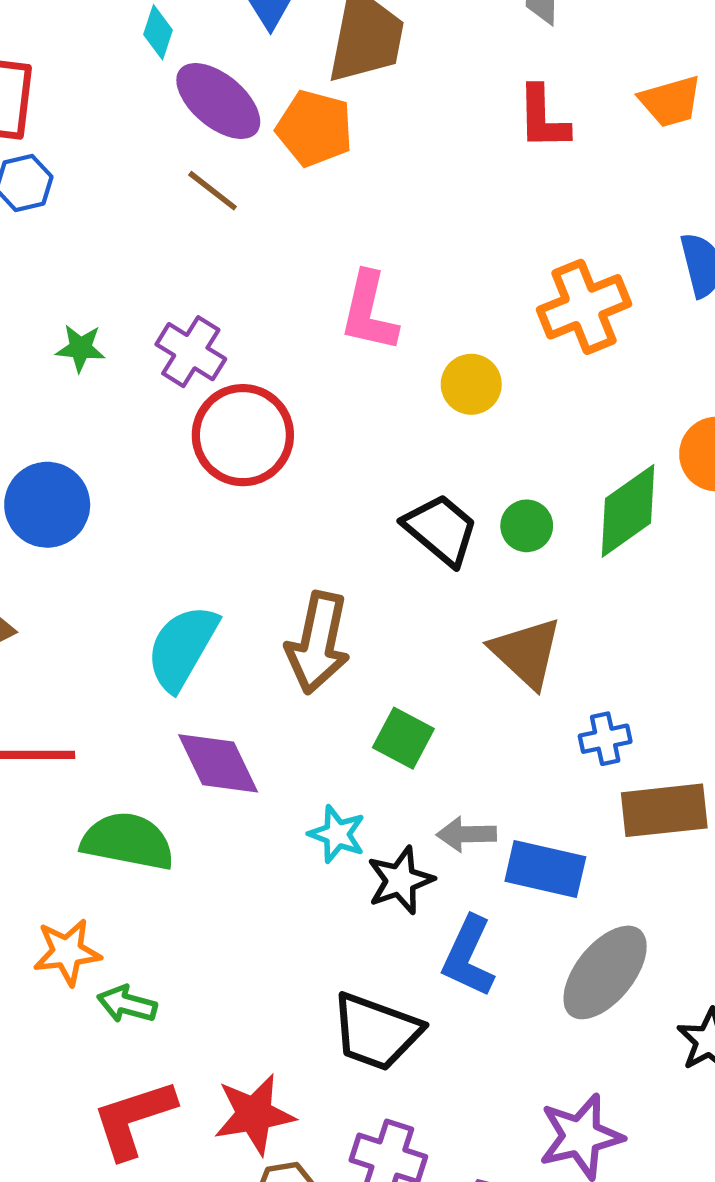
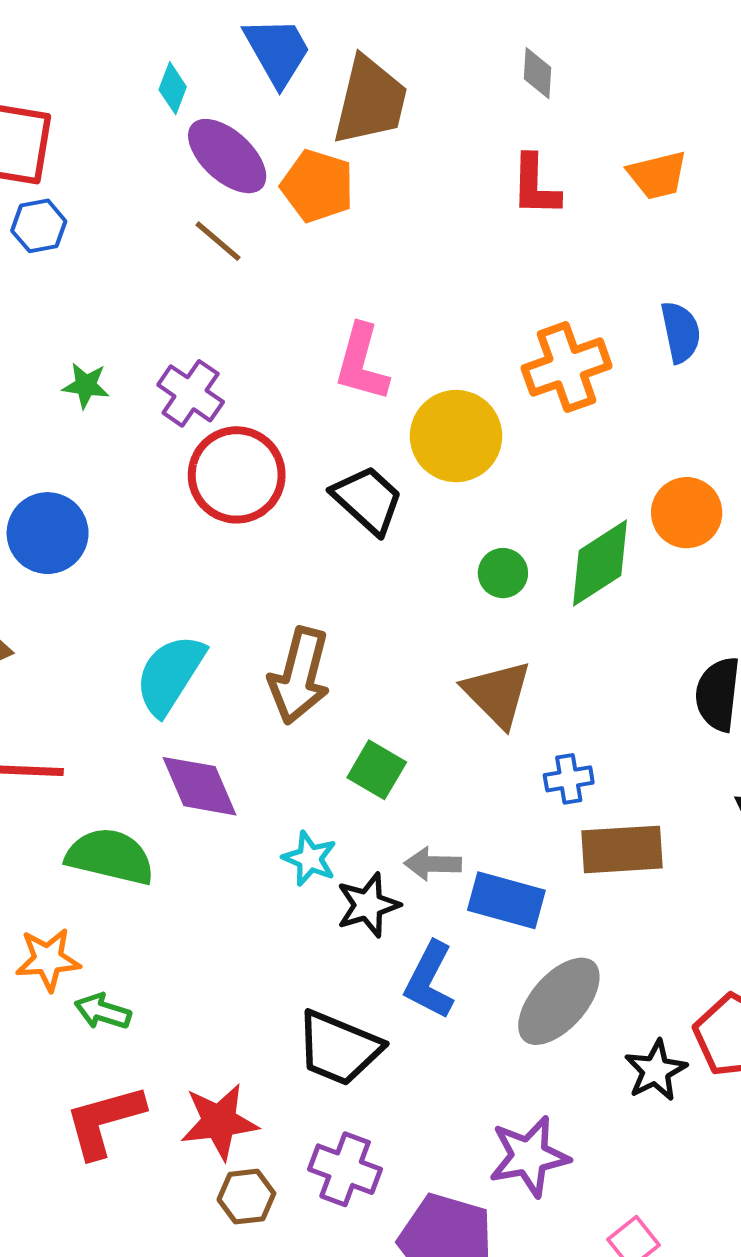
yellow circle: (471, 384) -> (456, 436), size x1.6
black trapezoid: (441, 529) -> (368, 500), moved

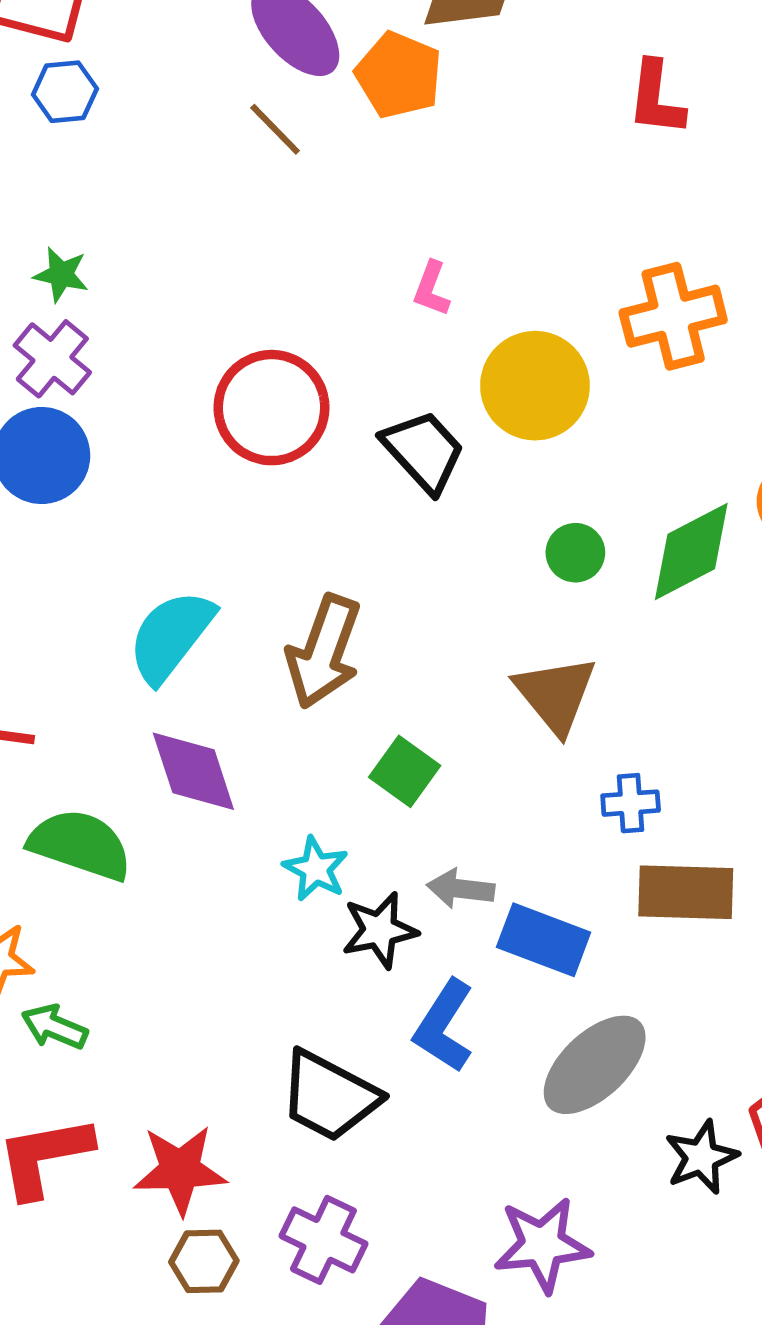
pink L-shape: (362, 363) -> (431, 289), size x0.6
green star: (86, 385) -> (61, 275), moved
purple cross: (191, 393) -> (52, 359), moved

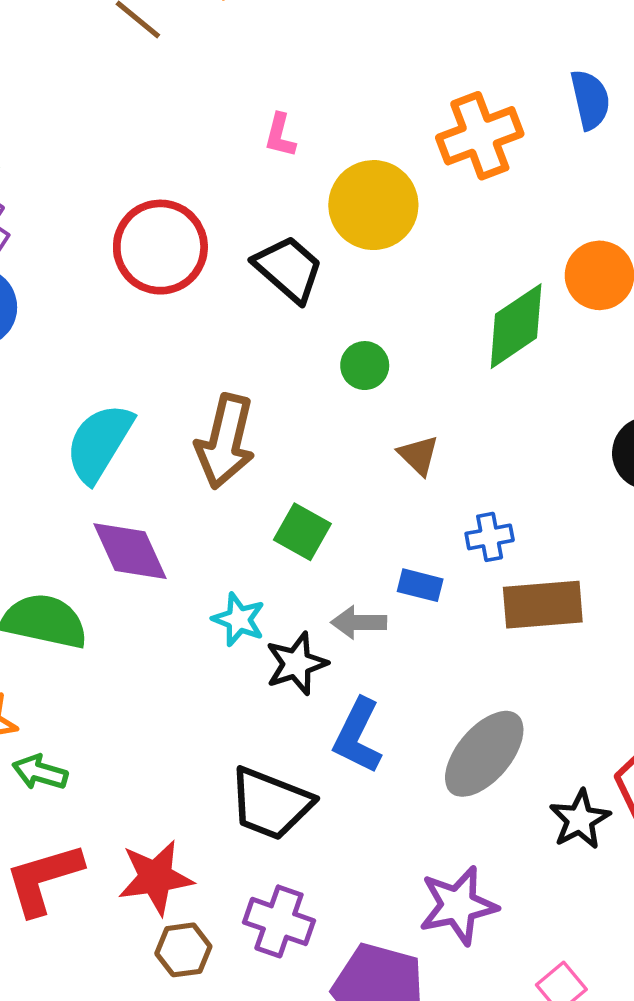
green circle: (575, 553) -> (365, 366), moved
brown triangle: (556, 694) -> (418, 455), size x0.6
blue rectangle: (544, 940) -> (420, 585), moved, size x0.6

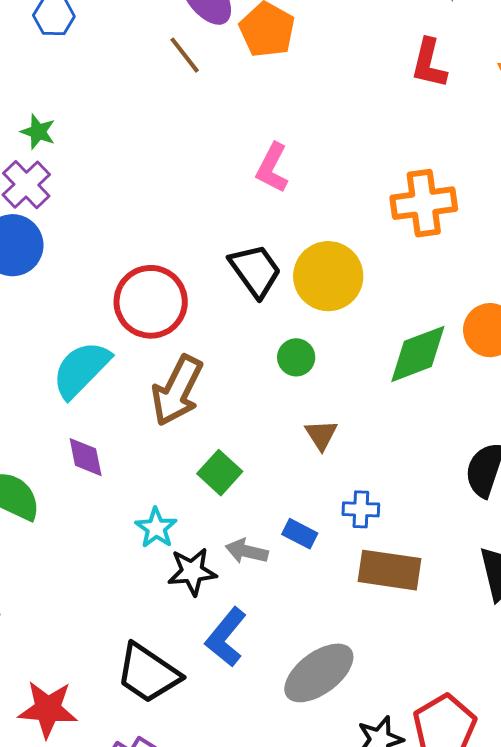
pink L-shape: (280, 135) -> (272, 168), size x1.4
yellow circle: (373, 205) -> (328, 276), moved
red circle: (160, 247) -> (151, 302), moved
purple diamond: (130, 551) -> (86, 457), size x0.7

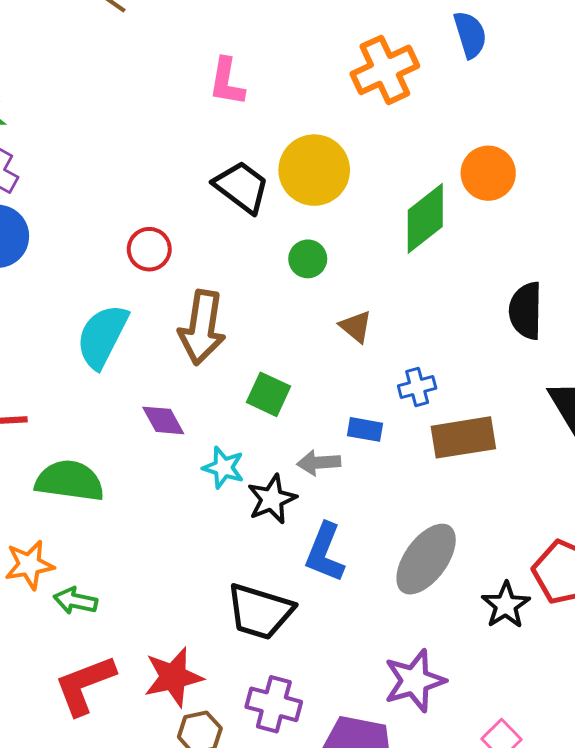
red circle: (151, 302) -> (149, 249), size x0.6
purple diamond: (86, 457) -> (163, 420), moved

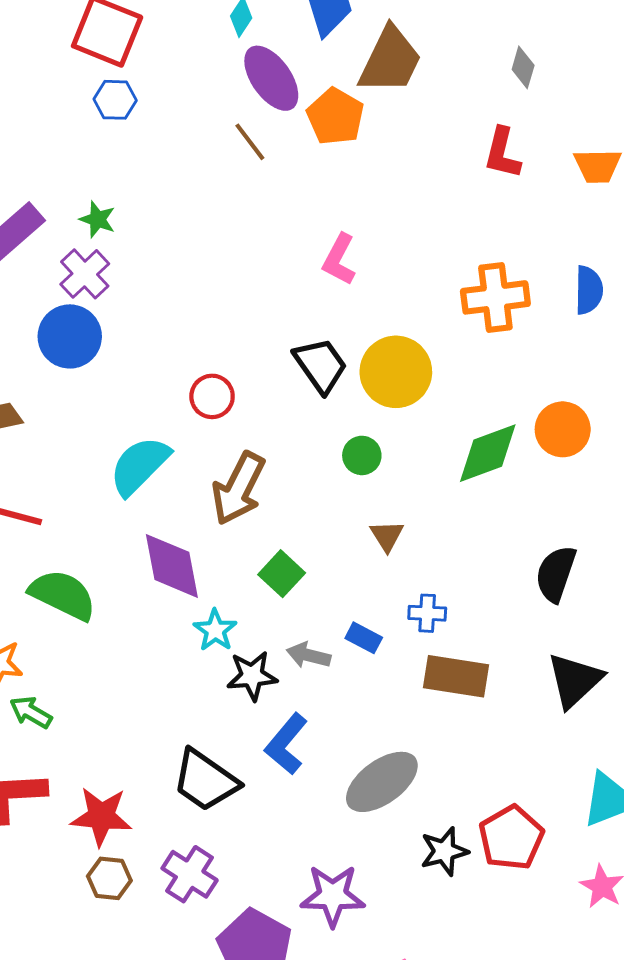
purple diamond: (163, 420) -> (172, 566), size x1.6

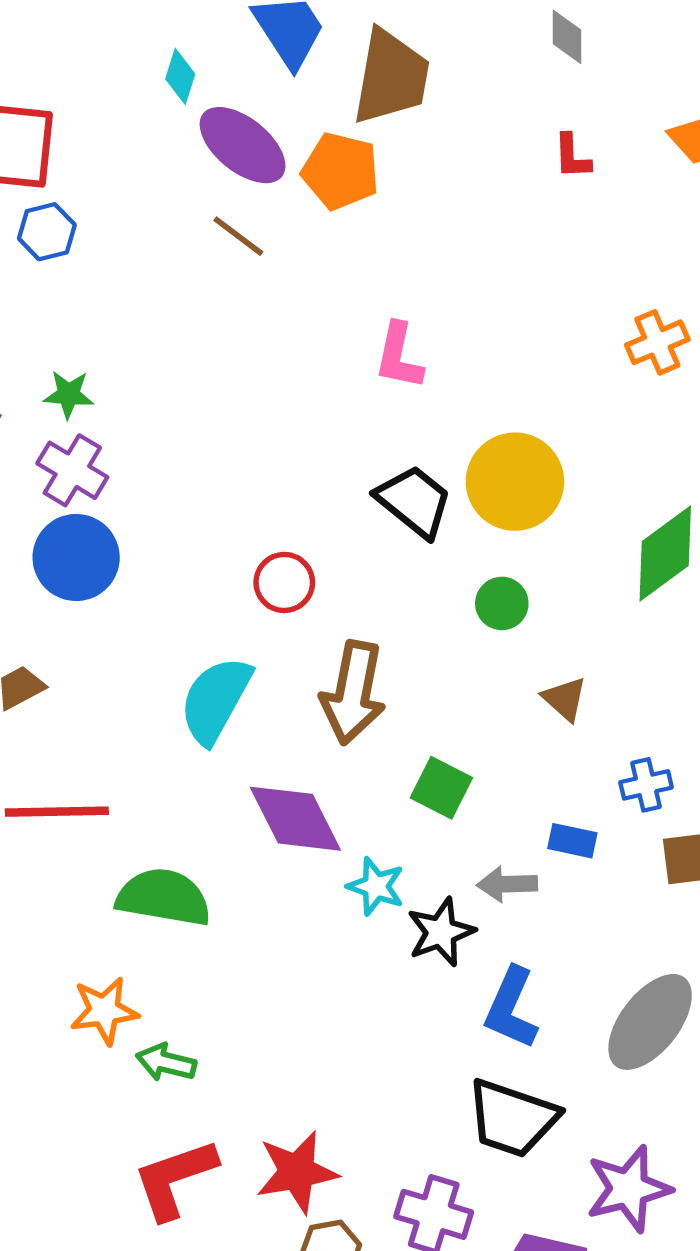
red L-shape: (502, 153) -> (572, 156), size x0.7
orange cross: (495, 297) -> (657, 342), moved, size x0.7
black trapezoid: (205, 780) -> (512, 1118), moved

